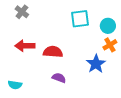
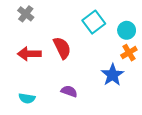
cyan square: (80, 19) -> (94, 22), turned -30
red semicircle: (53, 52) -> (62, 48), moved, turned 60
cyan semicircle: (15, 85) -> (27, 98), moved

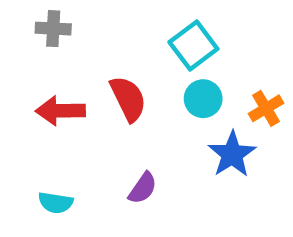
gray cross: (26, 14) -> (53, 29), turned -35
cyan circle: (127, 30) -> (203, 99), moved
purple semicircle: (69, 91) -> (143, 188), turned 105

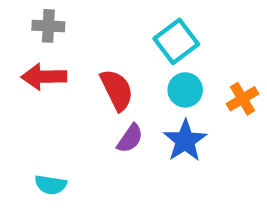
red arrow: (60, 111) -> (44, 77), moved
blue star: (232, 154) -> (185, 141), moved
purple semicircle: (143, 188) -> (130, 138), moved

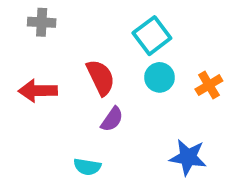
red arrow: (44, 77) -> (38, 91), moved
blue star: (185, 141) -> (188, 157), moved, turned -30
cyan semicircle: (51, 185) -> (87, 167), moved

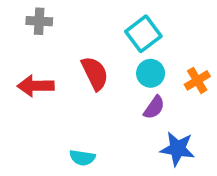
purple semicircle: (112, 119) -> (154, 107), moved

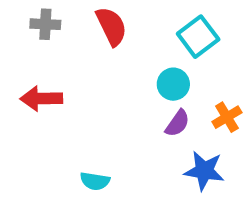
cyan square: (143, 34) -> (198, 37), moved
red semicircle: (95, 73) -> (111, 26), moved
orange cross: (197, 80) -> (227, 117), moved

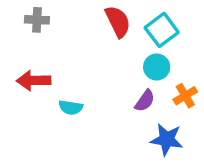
red semicircle: (111, 26) -> (118, 21), moved
cyan circle: (173, 84) -> (157, 67), moved
cyan semicircle: (95, 181) -> (71, 107), moved

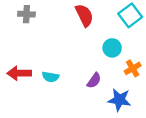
cyan square: (162, 30) -> (130, 15), moved
red arrow: (34, 80) -> (19, 73), moved
purple semicircle: (145, 101) -> (94, 80), moved

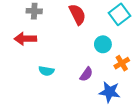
gray cross: (26, 14) -> (34, 11), moved
red arrow: (19, 73) -> (25, 39), moved

